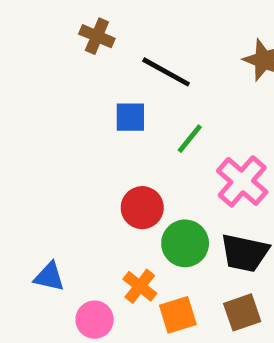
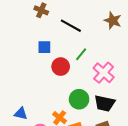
blue square: (130, 117) -> (44, 47), moved
red circle: (142, 208) -> (61, 67), moved

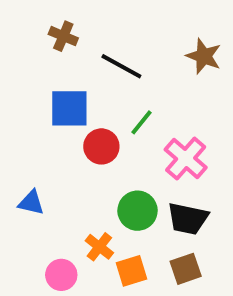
blue square: (44, 47) -> (69, 108), size x1.5
blue triangle: (21, 114) -> (31, 203), moved

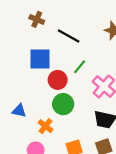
green circle: (138, 211) -> (63, 104), moved
orange cross: (99, 247) -> (46, 126), moved

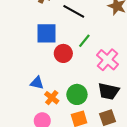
green circle: (63, 104) -> (77, 94), moved
blue triangle: (19, 111) -> (37, 83), moved

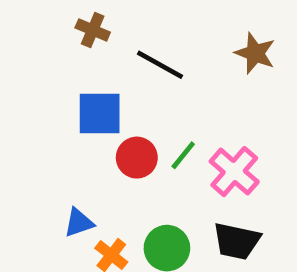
green line: (84, 41) -> (183, 155), moved
blue triangle: (37, 83) -> (79, 223), turned -32

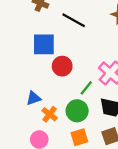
green line: (183, 155) -> (86, 88), moved

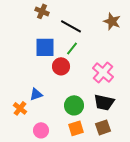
green line: (86, 88) -> (72, 48), moved
orange cross: (50, 114) -> (20, 108), moved

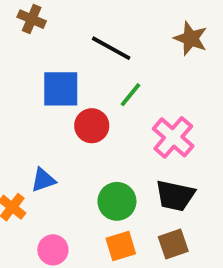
brown cross: (42, 11) -> (32, 19), moved
green line: (72, 48) -> (131, 95), moved

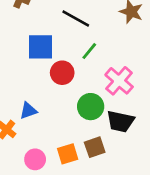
green circle: (117, 201) -> (91, 107), moved
brown square: (173, 244) -> (95, 147), moved
orange square: (121, 246) -> (68, 154), moved

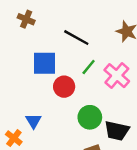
pink cross: (119, 81) -> (117, 76), moved
blue triangle: (28, 111) -> (33, 121), turned -42

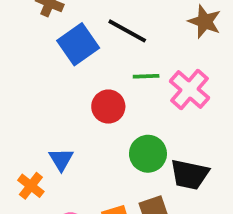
blue square: (44, 63) -> (78, 44), moved, turned -35
green line: (89, 67) -> (146, 76), turned 49

